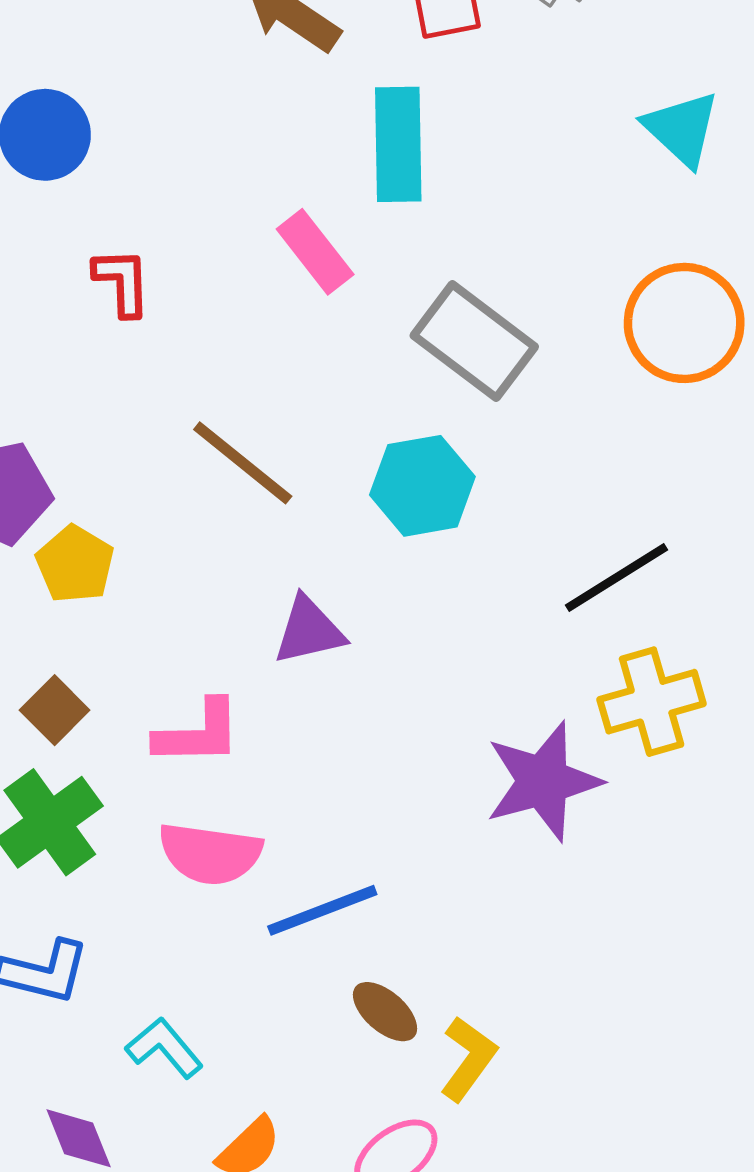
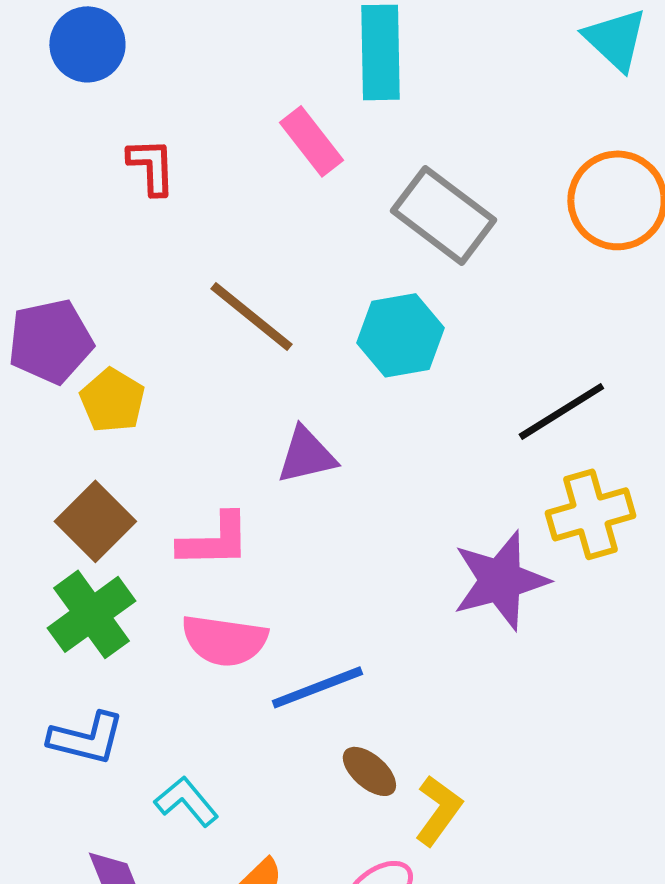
brown square: (55, 710) -> (95, 521), size x1.4

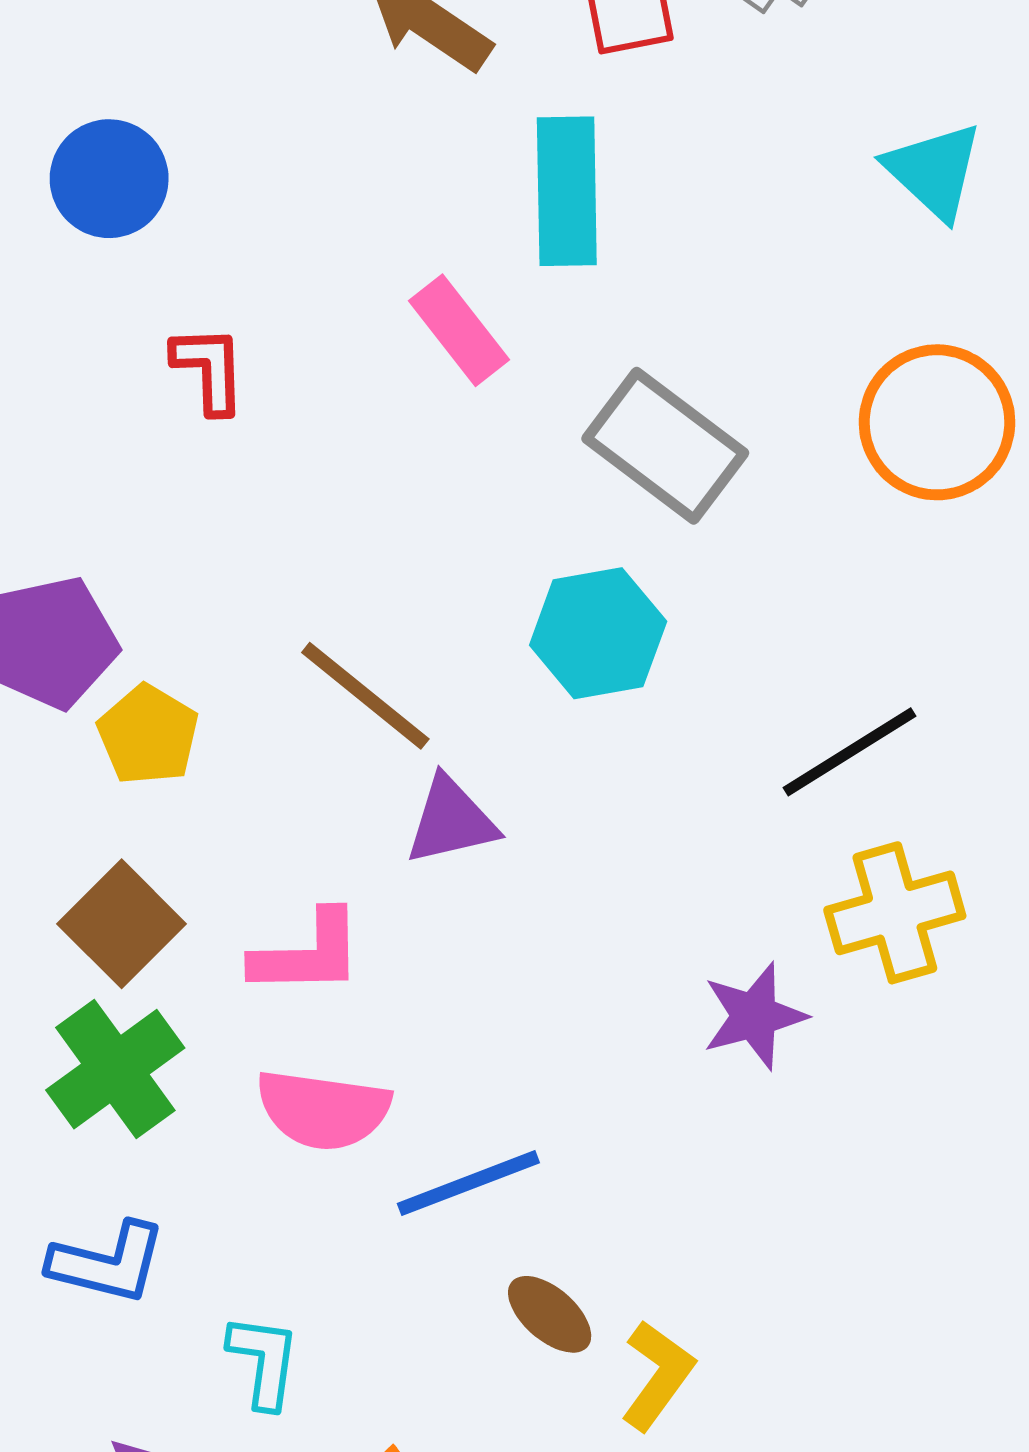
brown line: (251, 316) -> (365, 696), moved
purple star: (500, 580) -> (754, 1016), size x0.7
cyan L-shape: (186, 801) -> (264, 1361), turned 48

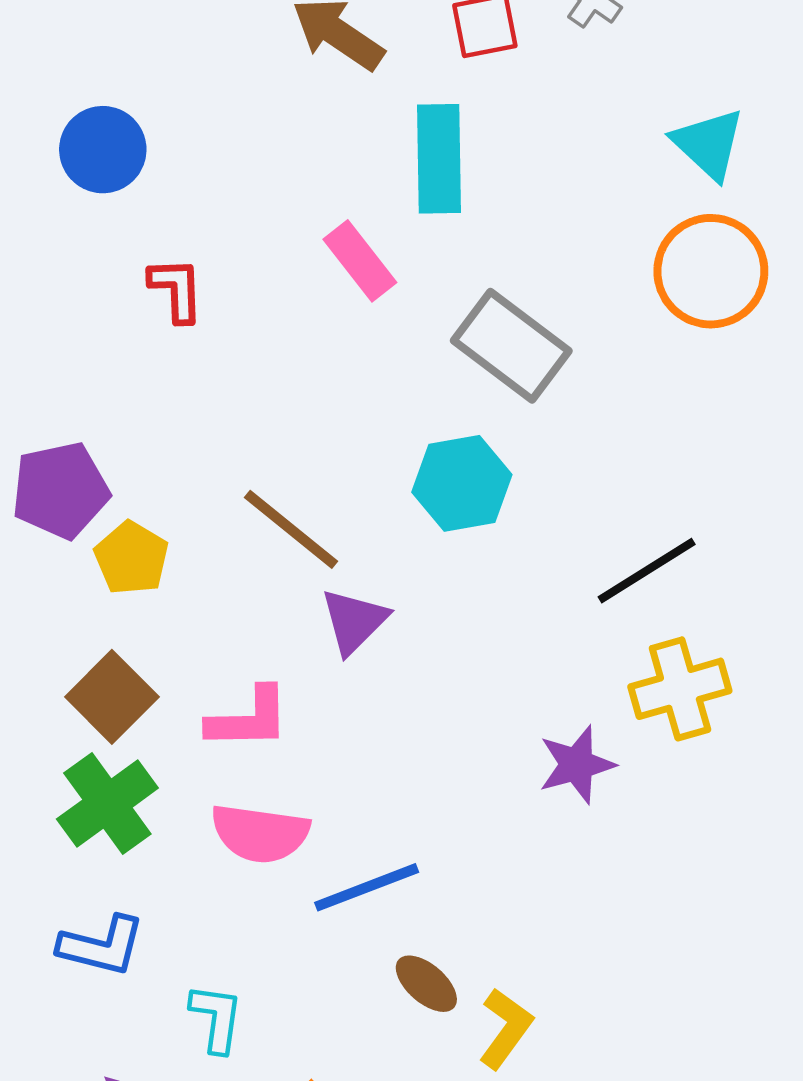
orange circle: (937, 422) -> (711, 271), moved
purple triangle: (451, 821) -> (354, 621), turned -32

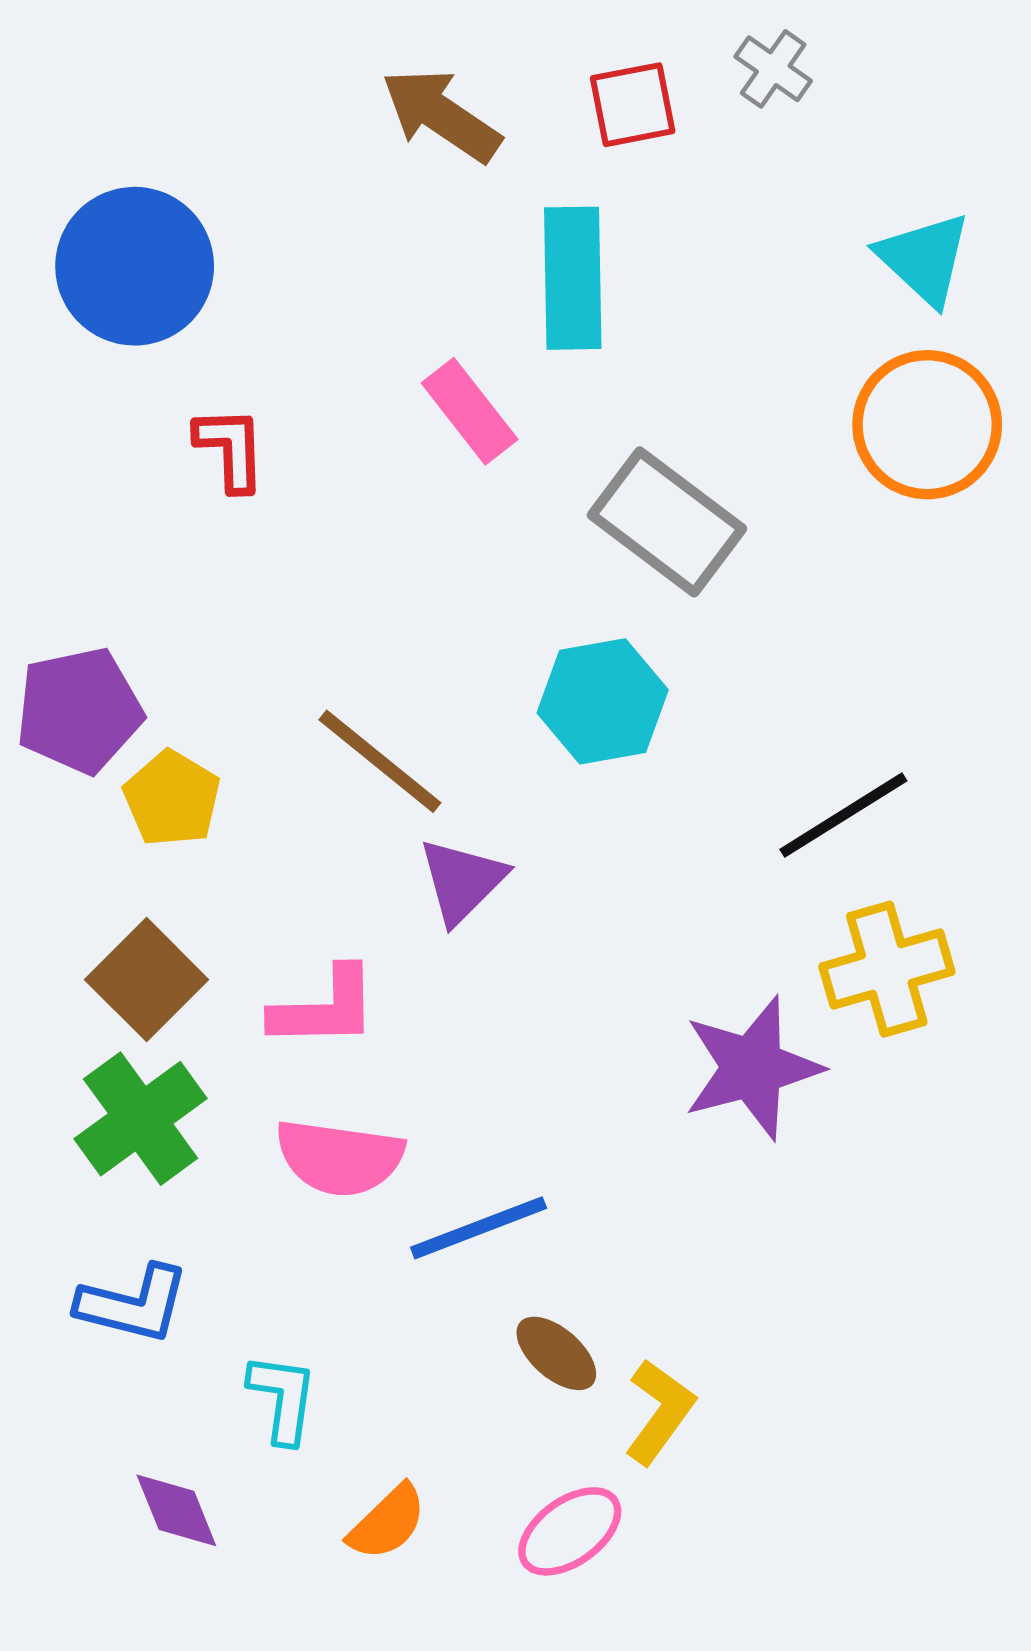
blue circle: (103, 150) -> (135, 266), size x1.4
purple star: (577, 765) -> (752, 1068), size x1.4

